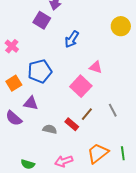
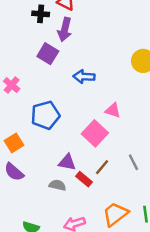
blue arrow: (72, 39) -> (84, 77), turned 60
orange square: (14, 83) -> (14, 143), moved
purple triangle: (31, 103) -> (67, 162), moved

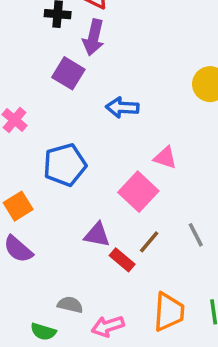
gray semicircle: (57, 185) -> (70, 305), moved
orange trapezoid: (115, 214) -> (169, 312), turned 132

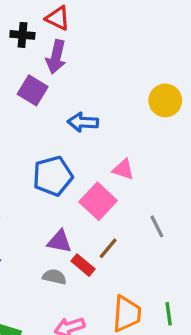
blue pentagon: (65, 165) -> (53, 176), moved
gray line: (196, 235) -> (157, 226), moved
gray semicircle: (70, 305) -> (54, 277), moved

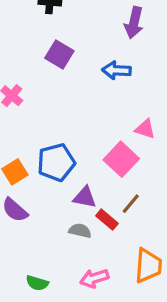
purple arrow: (56, 57) -> (134, 23), moved
blue arrow: (83, 122) -> (117, 70), moved
blue pentagon: (53, 176) -> (56, 162), moved

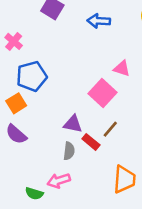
blue pentagon: (56, 162) -> (32, 76), moved
gray semicircle: (80, 231) -> (69, 151), turned 84
pink arrow: (94, 278) -> (59, 181), moved

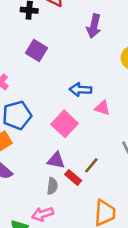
blue arrow: (99, 21) -> (80, 90), moved
pink square: (102, 93) -> (65, 124), moved

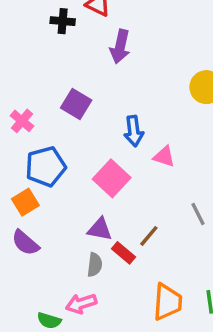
purple arrow: (94, 26) -> (120, 47), moved
purple square: (36, 51) -> (76, 104), moved
blue arrow: (80, 90) -> (134, 131), turned -100

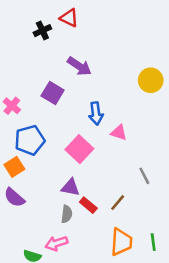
black cross: (63, 21) -> (42, 31), turned -30
purple arrow: (120, 47) -> (79, 66), moved, turned -70
brown line: (149, 236) -> (118, 203), moved

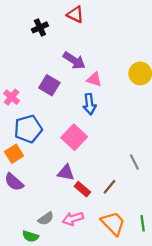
red triangle: (69, 18) -> (75, 14), moved
pink triangle: (119, 133) -> (94, 79), moved
gray semicircle: (67, 214) -> (46, 219), moved, turned 49
orange trapezoid: (121, 242) -> (113, 223), turned -48
pink arrow: (56, 243) -> (73, 219), moved

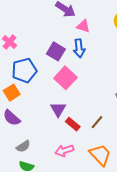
purple square: (49, 85) -> (56, 51), moved
purple triangle: (66, 173) -> (58, 109), turned 49
gray semicircle: (46, 219) -> (23, 146), moved

